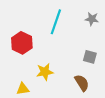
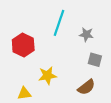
gray star: (92, 19) -> (86, 34), moved
brown semicircle: (82, 83) -> (86, 87), turned 84

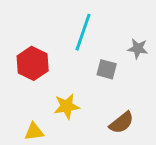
gray star: (86, 34) -> (138, 49), moved
gray square: (95, 60) -> (107, 69), moved

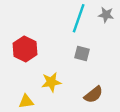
cyan line: (83, 32) -> (79, 18), moved
gray star: (138, 49) -> (106, 15), moved

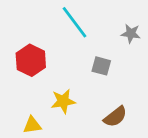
gray star: (106, 15) -> (131, 34), moved
cyan line: (79, 18) -> (74, 22), moved, turned -56

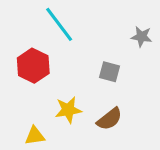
cyan line: (74, 22) -> (59, 24), moved
brown semicircle: (115, 117) -> (109, 119), moved

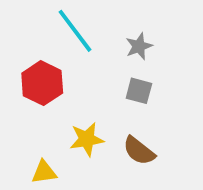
gray star: (142, 37) -> (139, 46), moved, turned -30
brown semicircle: (109, 119) -> (139, 151), turned 76

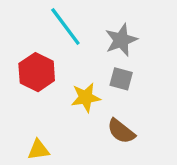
gray star: (139, 46) -> (121, 40), size x1.4
yellow star: (87, 139) -> (86, 97), moved

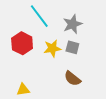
yellow star: (86, 97) -> (52, 48), moved

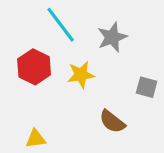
gray square: (72, 47) -> (147, 87), moved

